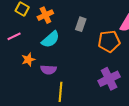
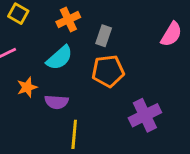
orange cross: (45, 15) -> (68, 20), moved
orange pentagon: (109, 41) -> (108, 71), moved

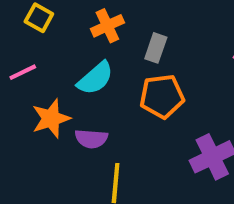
orange star: (27, 87) -> (51, 119), size x1.4

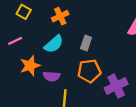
gray rectangle: (156, 48) -> (86, 43), moved
orange pentagon: (162, 96) -> (89, 71), moved

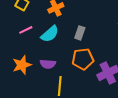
pink line: (15, 41) -> (26, 30), moved
orange star: (30, 66) -> (22, 65), moved

